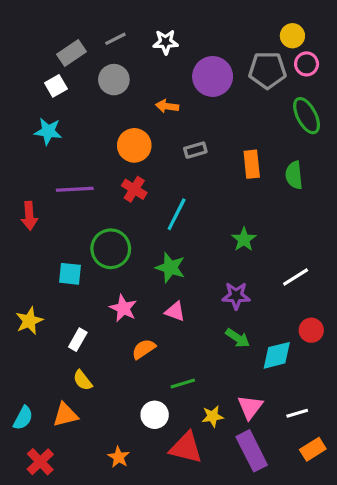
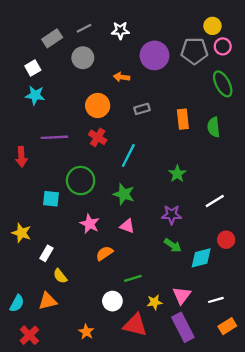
white square: (56, 86) -> (33, 68), moved
yellow star: (29, 321) -> (21, 233), turned -30
white rectangle: (78, 340) -> (46, 253), moved

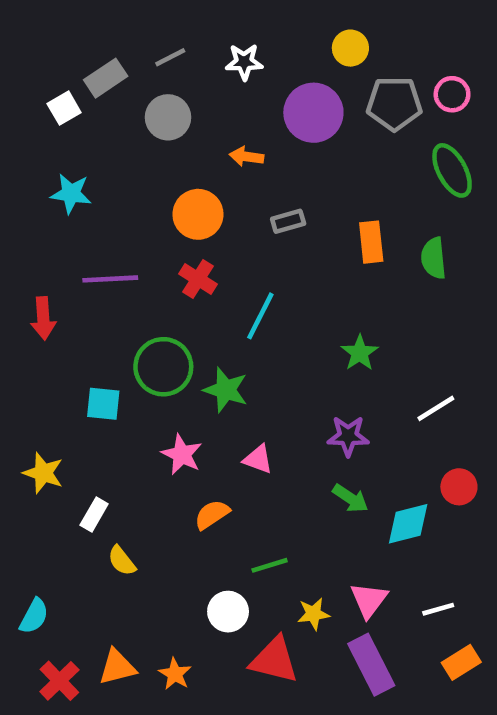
yellow circle: (212, 26) -> (350, 48), moved
white square: (33, 68) -> (64, 108), moved
green star: (124, 194) -> (226, 390), moved
orange triangle: (48, 301) -> (117, 667), moved

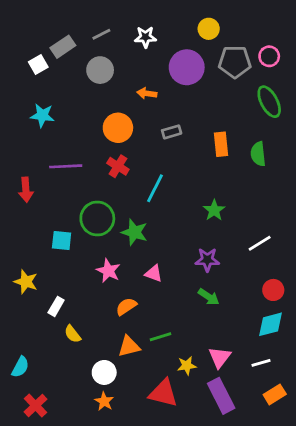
cyan diamond: (408, 524) -> (271, 324), moved
white circle: (228, 612) -> (104, 372), moved
orange triangle: (117, 667) -> (129, 346), moved

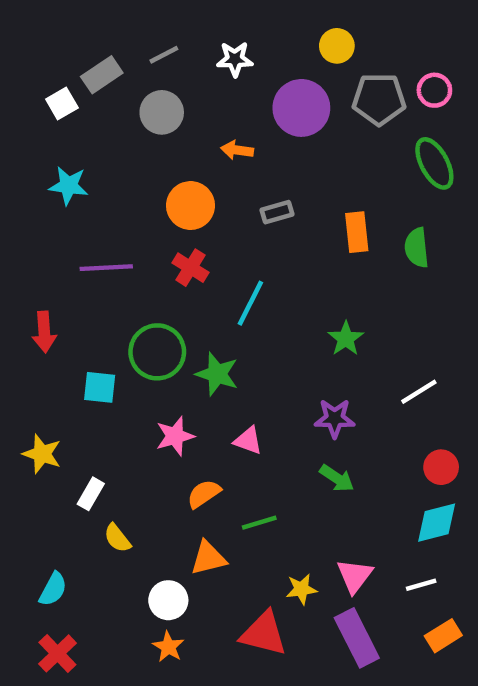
red arrow: (26, 190) -> (44, 332), moved
pink star: (108, 271) -> (175, 436), turned 30
green line: (161, 337) -> (259, 523), moved
cyan semicircle: (20, 367) -> (53, 589), moved

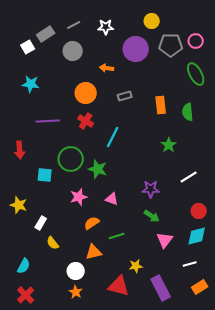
green star: (346, 339) -> (169, 145), moved
pink triangle: (355, 576) -> (165, 240), moved

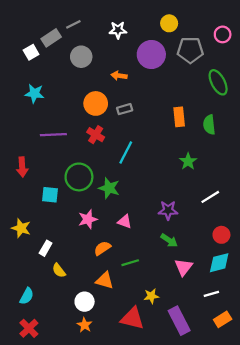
gray line: (74, 25) -> (73, 24), moved
pink circle: (196, 41) -> (223, 34), moved
gray rectangle: (125, 96) -> (125, 109), moved
orange triangle: (94, 252) -> (105, 280), turned 30

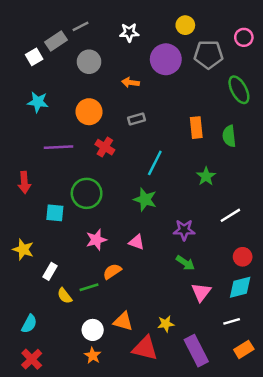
orange circle: (96, 103) -> (89, 112), moved
cyan line: (126, 152) -> (155, 163), moved
green star: (109, 188) -> (145, 199), moved
green line: (130, 263) -> (89, 287), moved
orange triangle: (105, 280) -> (123, 321), moved

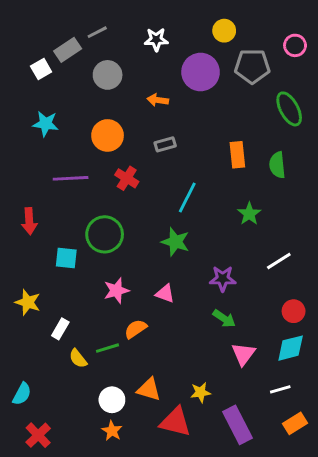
cyan semicircle: (29, 324) -> (22, 394), moved

